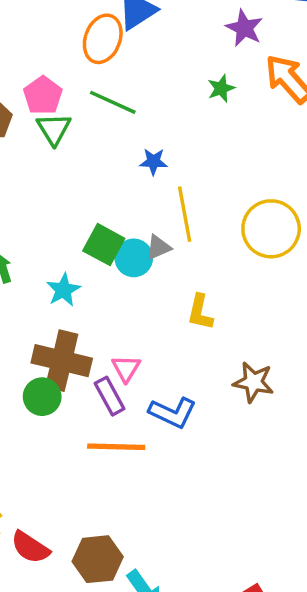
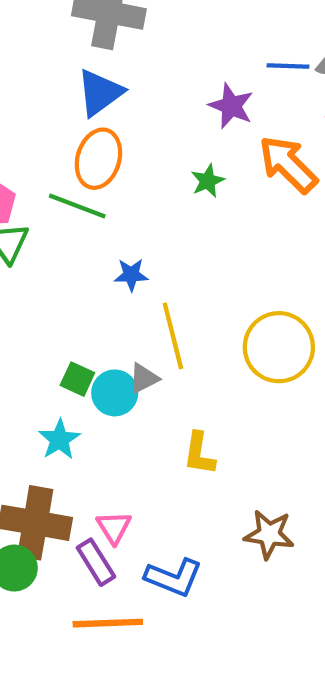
orange ellipse: (103, 39) -> (98, 159), moved
green square: (104, 245) -> (77, 379), size x0.7
cyan star: (63, 290) -> (59, 439), moved

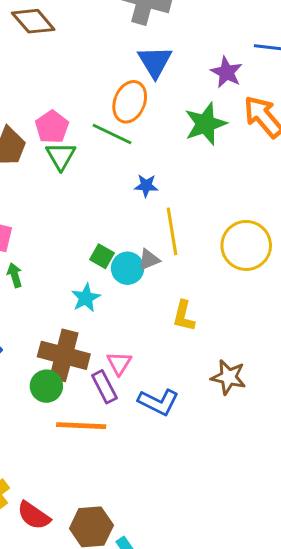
blue triangle: (100, 93) -> (155, 62), moved, turned -30
green star: (208, 181) -> (206, 124), size x1.8
orange line: (108, 623) -> (81, 426), moved

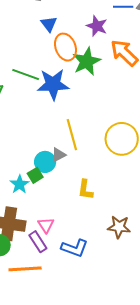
blue triangle: (155, 62) -> (49, 24), size x0.7
orange ellipse: (130, 102) -> (65, 47), moved, turned -36
blue star: (146, 186) -> (53, 84), moved, size x2.0
green square: (102, 256) -> (35, 175), moved, turned 35

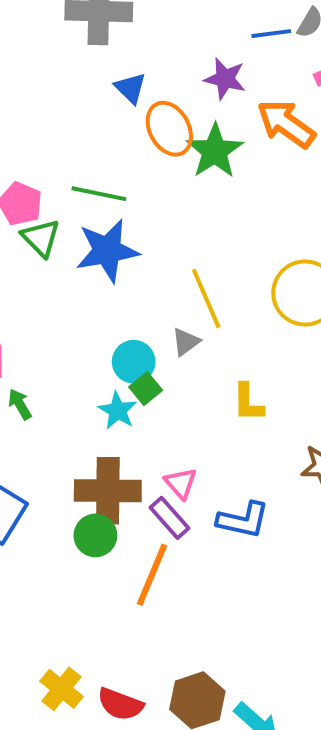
blue star: (53, 84) -> (107, 251), moved
cyan circle: (45, 162) -> (134, 362), moved
orange line: (25, 269) -> (152, 575), turned -56

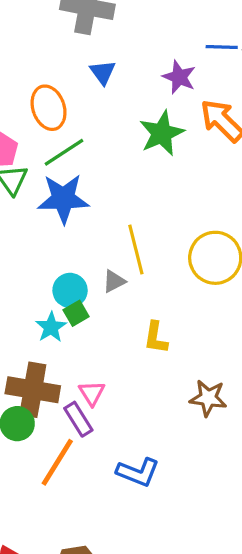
orange ellipse: (169, 129) -> (49, 108), moved
green line: (99, 194) -> (64, 152), turned -54
blue L-shape: (243, 520) -> (138, 472), moved

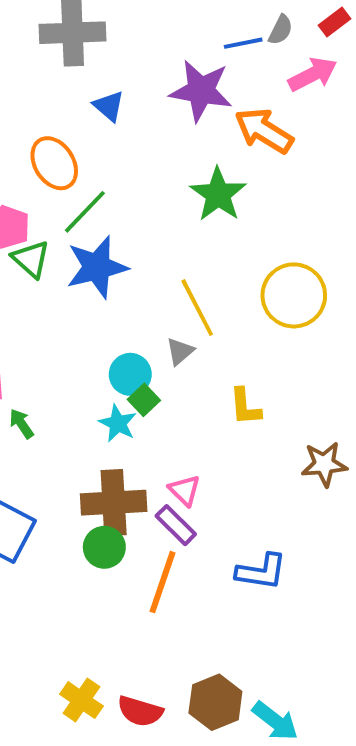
purple star: (179, 77) -> (201, 91), size x1.5
green star: (162, 133) -> (218, 194), moved

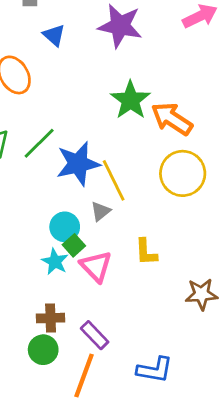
orange arrow: (264, 131) -> (172, 119), moved
green line: (85, 212) -> (39, 143), moved
blue star: (97, 267) -> (78, 164), moved
pink triangle: (185, 490) -> (96, 266), moved, size x1.4
brown cross: (114, 503) -> (51, 318), size x0.6

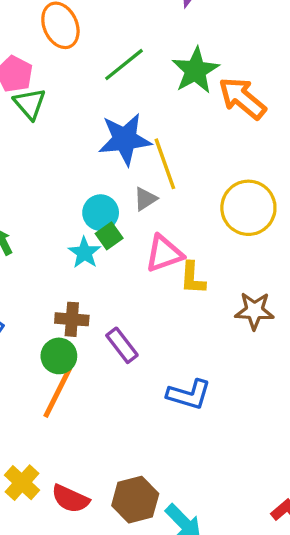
green line: (39, 143) -> (124, 65), moved
yellow circle: (183, 173) -> (248, 208), moved
yellow L-shape: (146, 252) -> (193, 278), moved
pink triangle: (96, 266) -> (164, 254), moved, turned 48
orange line: (84, 376) -> (58, 393), moved

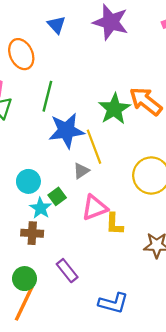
green line: (124, 65) -> (47, 96), moved, turned -36
green star: (195, 70) -> (114, 109), moved
cyan circle: (101, 213) -> (28, 181), moved
brown cross: (72, 319) -> (32, 233), moved

